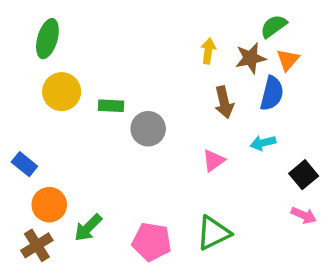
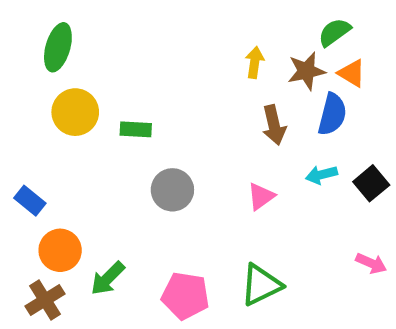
orange triangle: (288, 60) -> (352, 73), turned -40
gray circle: (148, 129) -> (172, 190), moved
black square: (304, 175) -> (371, 183), moved

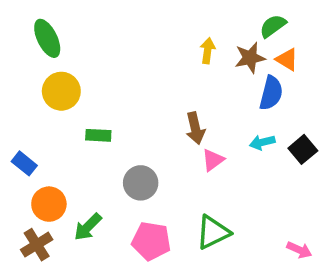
green ellipse: (58, 47) -> (47, 38), turned -42
brown arrow: (274, 125) -> (195, 128), moved
green rectangle: (136, 129) -> (98, 135), moved
gray circle: (172, 190) -> (141, 183), moved
pink arrow: (371, 263) -> (299, 250), moved

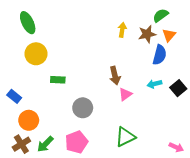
orange triangle: (287, 59) -> (169, 35), turned 40
green arrow: (88, 227) -> (45, 144), moved
pink pentagon: (151, 241) -> (76, 142), moved, turned -30

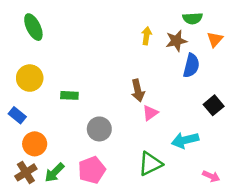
green semicircle: (161, 15) -> (193, 18), turned -147
orange triangle: (169, 35) -> (215, 39), moved
yellow circle: (36, 54) -> (30, 78), moved
cyan arrow: (154, 84) -> (185, 140), moved, size x1.5

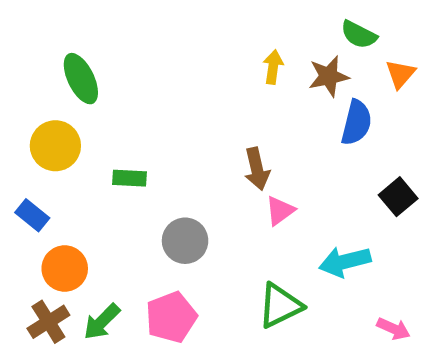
green semicircle: (193, 18) -> (359, 35), turned 30
green ellipse: (33, 27) -> (81, 79), moved

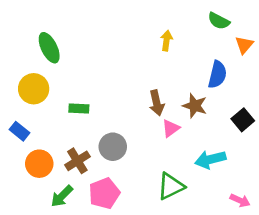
brown star: (329, 76) -> (195, 106), moved, turned 30
brown cross: (48, 322) -> (77, 161), moved

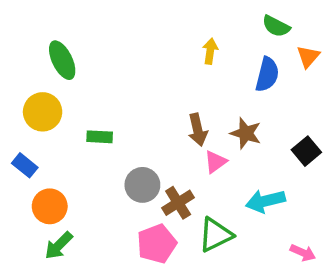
blue semicircle: (217, 75) -> (267, 74), moved
brown cross: (77, 161) -> (178, 203), moved
pink pentagon: (104, 193) -> (157, 244), moved
green arrow: (62, 196) -> (59, 246), moved

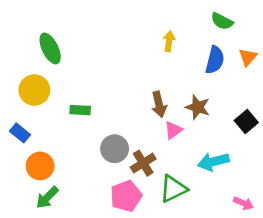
orange triangle: (308, 57) -> (248, 57), moved

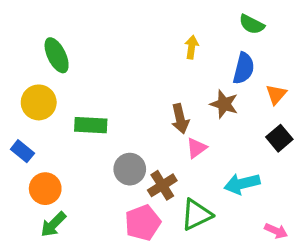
orange triangle: (248, 57) -> (276, 94), moved
brown star: (198, 107) -> (224, 104), moved
green rectangle: (80, 110) -> (91, 125), size x1.4

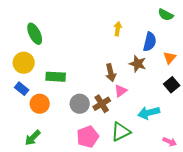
green semicircle: (252, 24) -> (166, 15), moved
blue rectangle: (22, 151) -> (22, 89), moved
brown cross: (162, 185) -> (102, 104), moved
orange circle: (45, 189) -> (40, 104), moved

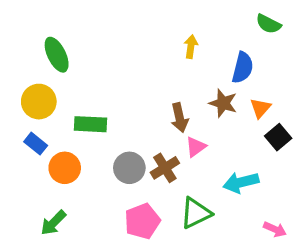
orange triangle: (170, 58) -> (260, 108), moved

